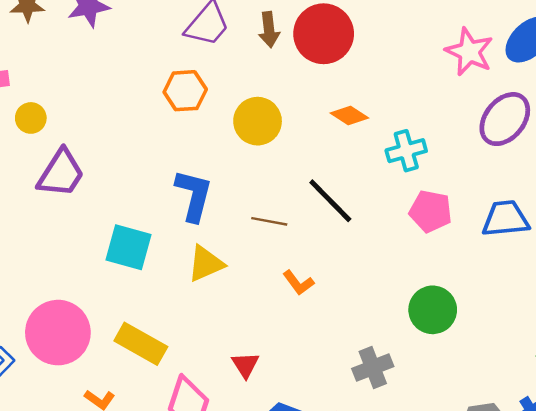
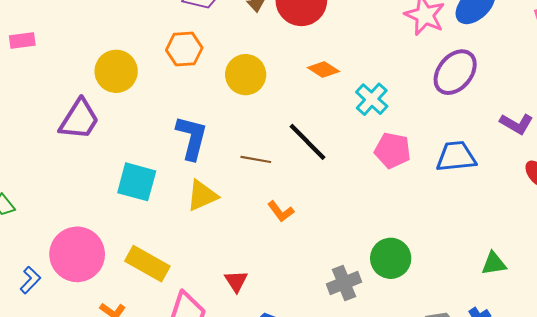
yellow circle: (31, 118) -> (116, 71), moved, size x1.6
cyan cross: (406, 151) -> (372, 99), turned -32
green circle: (433, 310) -> (391, 258), moved

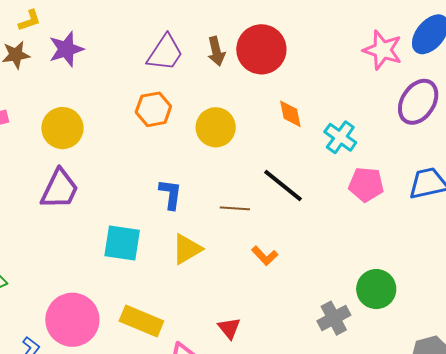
orange diamond: (323, 70) -> (290, 114), turned 52
yellow circle: (116, 71) -> (62, 128), moved
blue L-shape: (192, 138) -> (170, 194), size x0.7

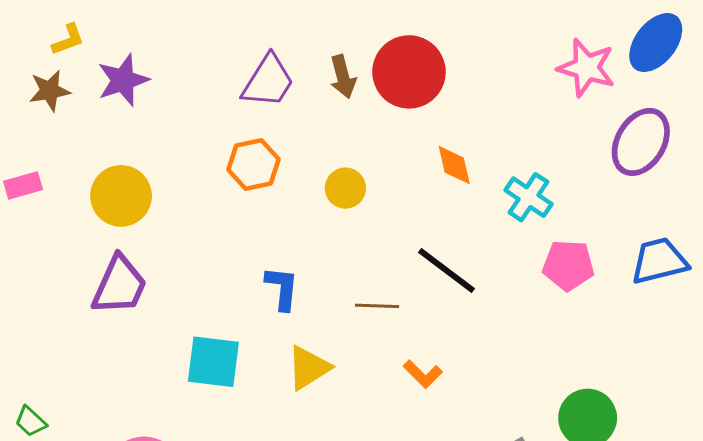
yellow circle: (216, 127) -> (345, 188), size x0.7

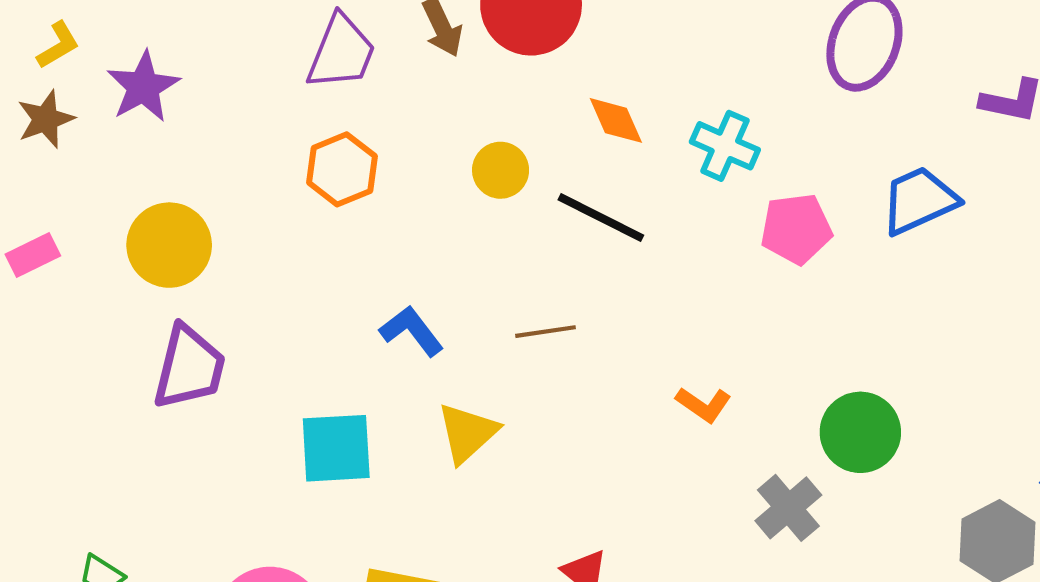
yellow circle: (345, 188) -> (501, 170), moved
black line: (447, 270) -> (601, 218), moved
blue L-shape: (282, 288) -> (412, 331), turned -33
orange L-shape: (423, 374) -> (704, 405), moved

